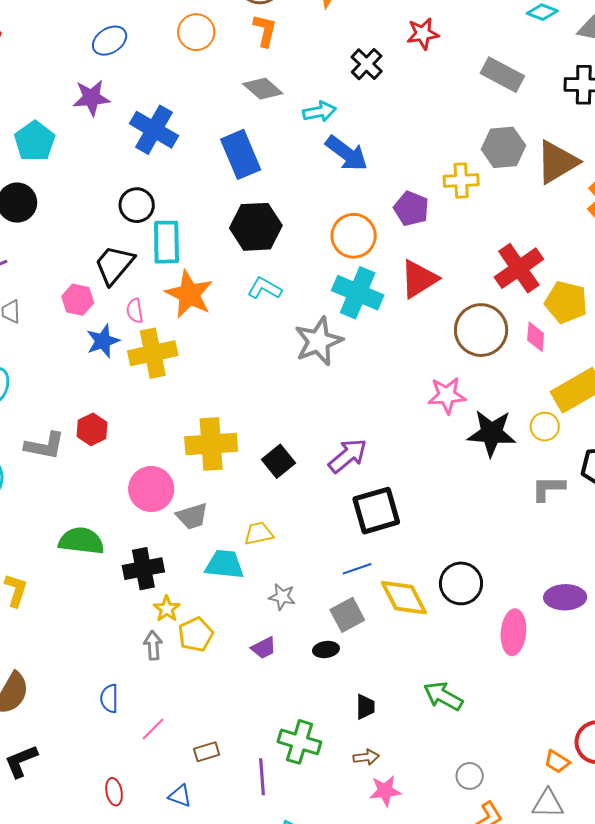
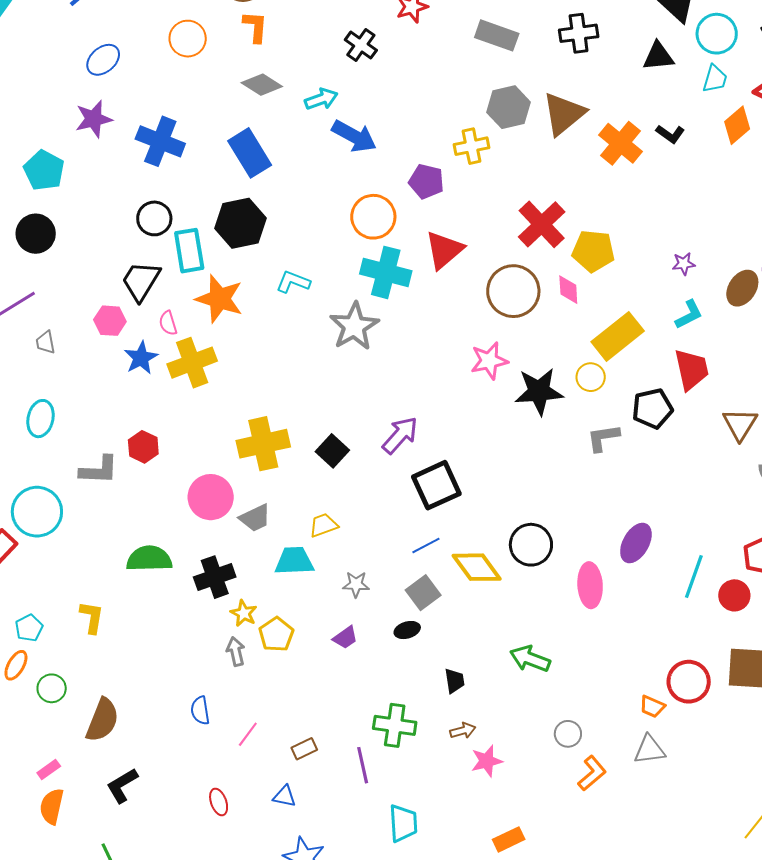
black hexagon: (256, 227) -> (240, 223), moved
purple ellipse: (565, 597) -> (636, 543), turned -51

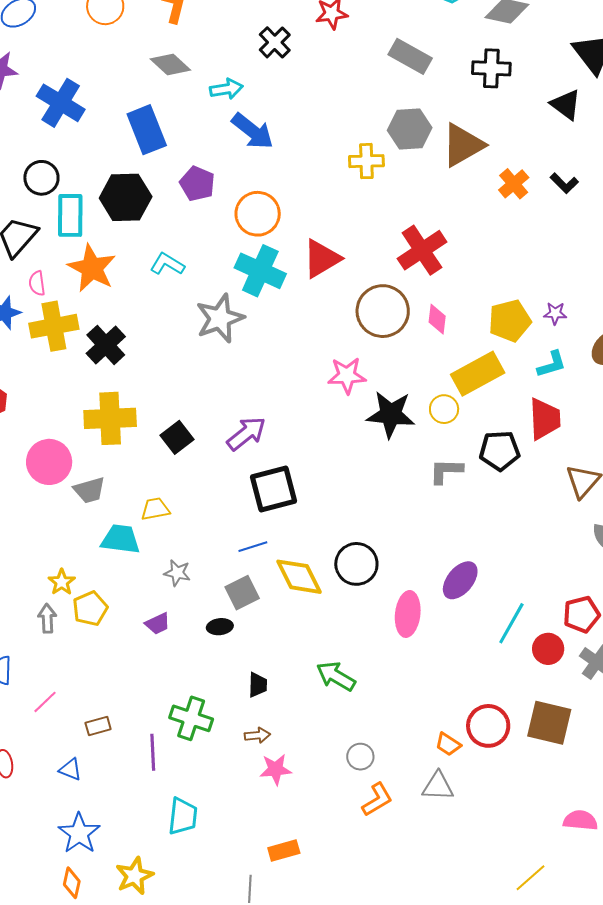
black triangle: (658, 56) -> (566, 105), turned 32
orange cross: (620, 143) -> (514, 184), size x0.7
purple pentagon: (426, 181) -> (197, 184), moved
yellow pentagon: (593, 251) -> (510, 321), moved, turned -30
black cross: (215, 577) -> (106, 345), moved, turned -33

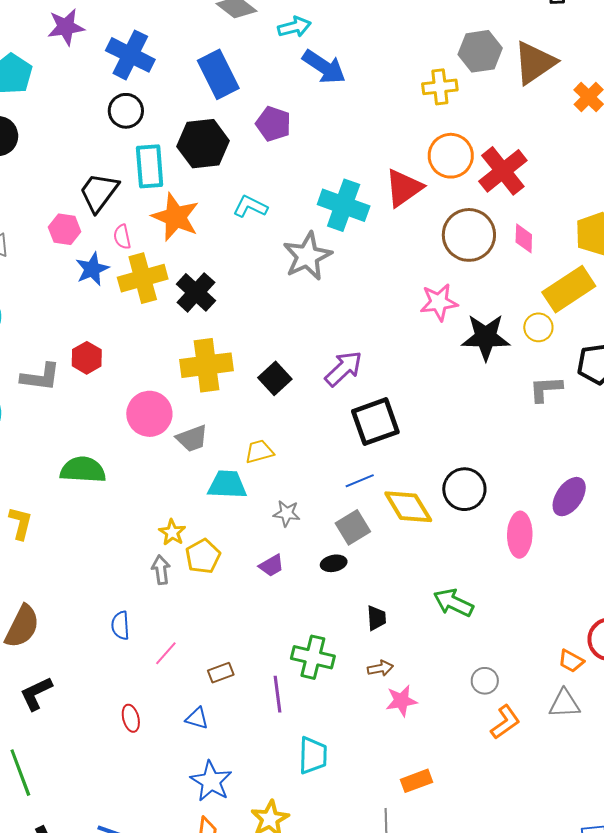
black circle: (41, 178) -> (126, 111), moved
orange circle: (258, 214) -> (451, 156), moved

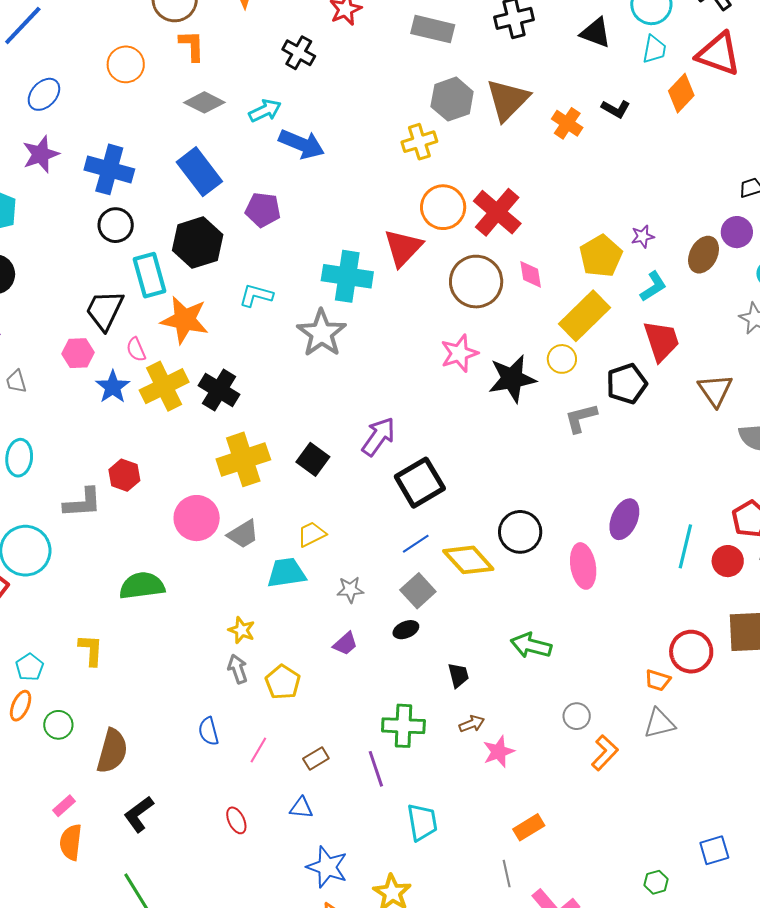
yellow pentagon: (203, 556) -> (283, 682), moved

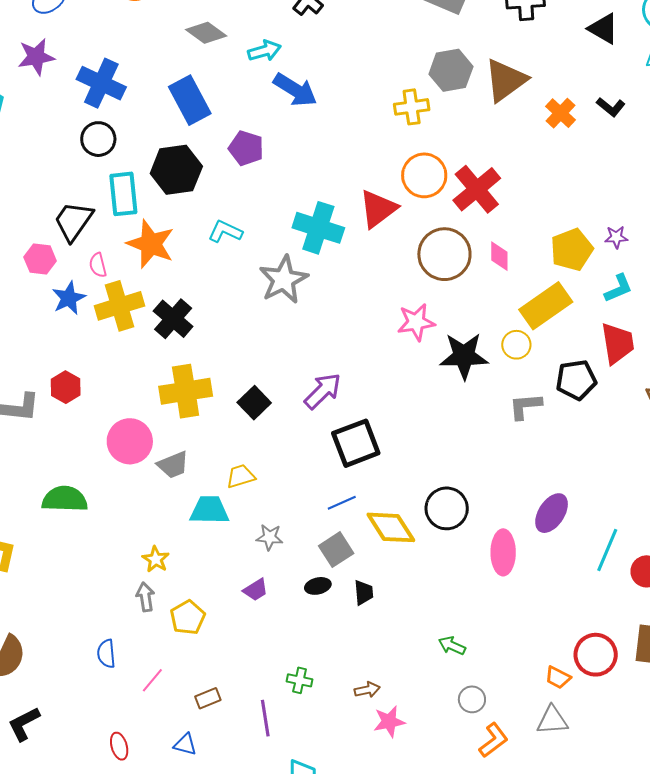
green arrow: (531, 645) -> (452, 646), moved, size x0.7
black trapezoid: (458, 675) -> (364, 593), moved
green cross: (403, 726) -> (300, 680), size x0.6

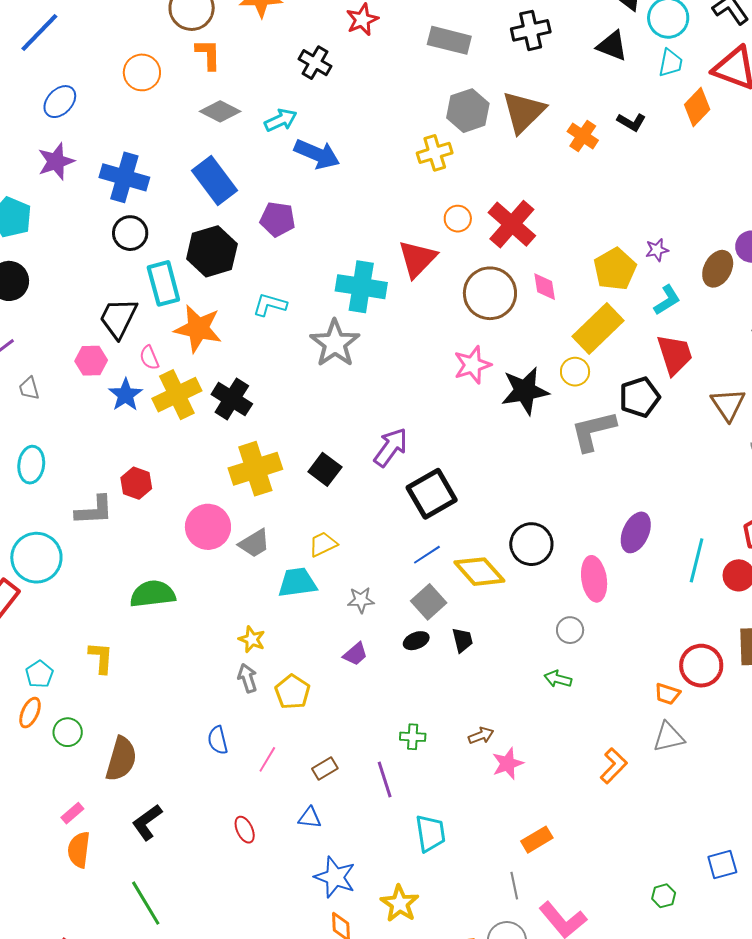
orange circle: (424, 175) -> (458, 219), size x0.6
gray L-shape: (525, 406) -> (593, 431), size x1.4
gray circle: (472, 699) -> (570, 630), moved

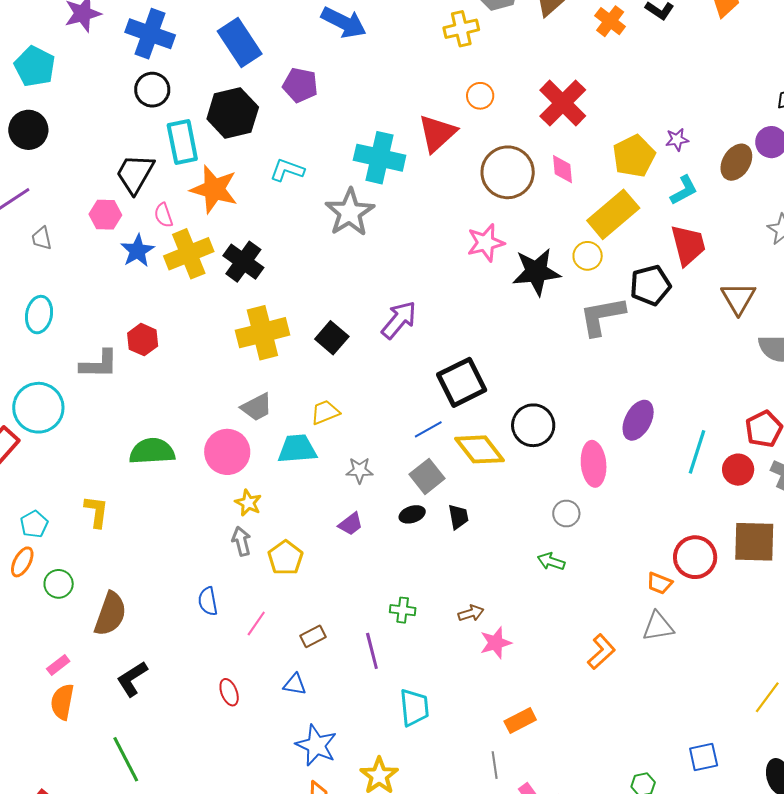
red cross: (512, 224) -> (563, 103), moved
black square: (432, 494) -> (462, 382), moved
pink circle: (208, 527) -> (227, 452), moved

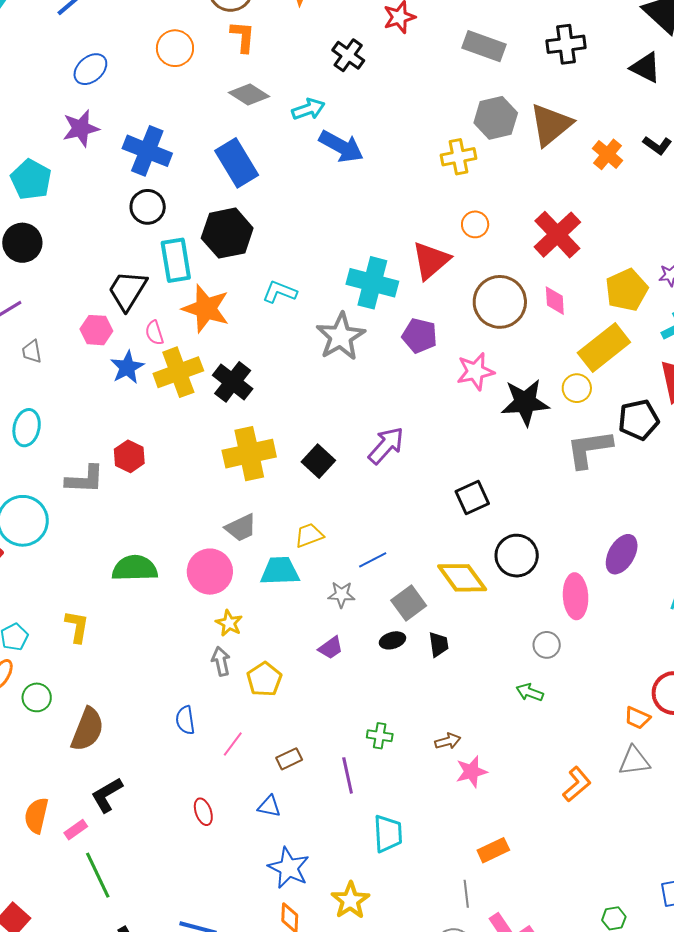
purple pentagon: (300, 85) -> (420, 336), moved
black square: (462, 382) -> (472, 498), moved, size x0.7
blue line: (428, 429) -> (373, 560), moved
pink rectangle: (58, 665) -> (76, 830), moved

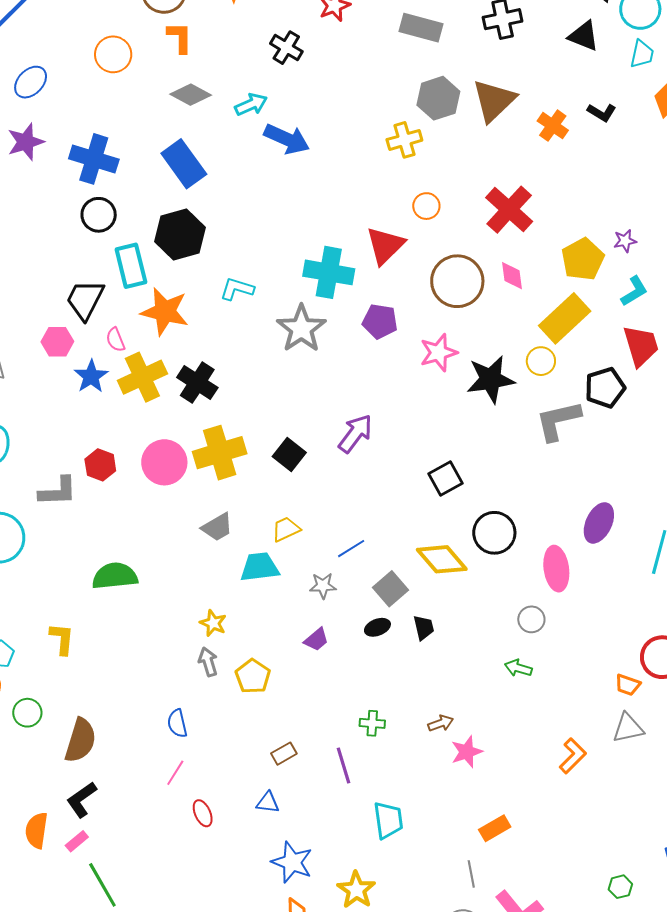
pink circle: (210, 572) -> (164, 462), moved
pink line: (233, 744) -> (175, 773), moved
black L-shape: (107, 795) -> (82, 800), moved

